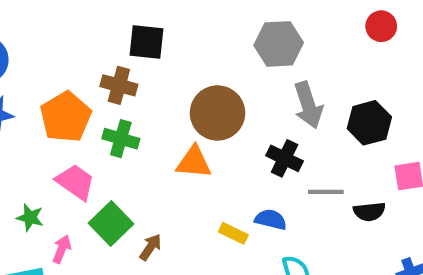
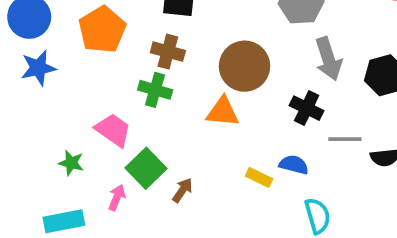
brown cross: (119, 85) -> (168, 52), moved
orange pentagon: (66, 117) -> (102, 30), moved
pink arrow: (62, 249) -> (117, 198), moved

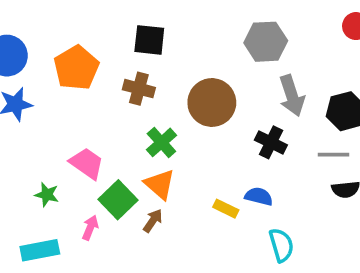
green cross: (155, 90) -> (161, 142), moved, turned 32
orange triangle: (223, 112) -> (160, 184), moved, turned 36
gray line: (345, 139) -> (333, 155), moved

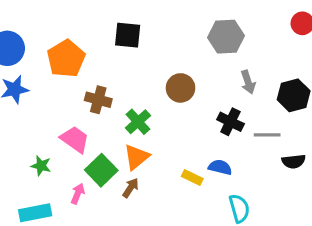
brown cross: (139, 89) -> (98, 100), moved
gray arrow: (292, 96) -> (248, 82), size x0.7
brown circle: (212, 103) -> (181, 88), size x0.7
gray line: (333, 155) -> (267, 135), moved
orange triangle: (160, 184) -> (136, 157), turned 40

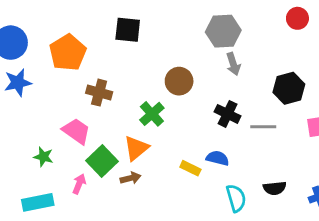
gray arrow: (248, 82) -> (233, 64), moved
green cross: (138, 122) -> (152, 114), moved
black semicircle: (294, 161) -> (275, 188), moved
brown arrow: (131, 188) -> (131, 178), turned 42

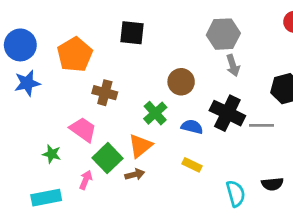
black cross: (228, 114) -> (227, 113), size x1.4
blue semicircle: (218, 158) -> (192, 127), moved

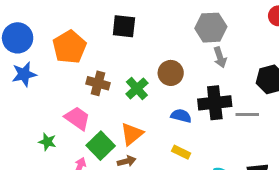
green cross: (155, 113) -> (137, 89), moved
black cross: (227, 113) -> (215, 103), turned -32

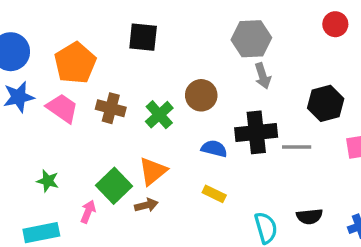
pink trapezoid: (77, 118) -> (62, 108), moved

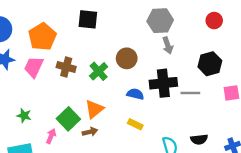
red circle: (335, 24) -> (214, 21), moved
pink trapezoid: (62, 108) -> (34, 67), turned -100

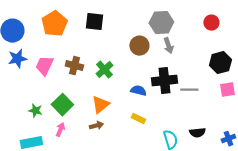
orange pentagon: (42, 37) -> (54, 24), moved
brown circle: (127, 58) -> (139, 46), moved
black hexagon: (210, 64) -> (220, 63), moved
green square: (68, 119) -> (62, 105), moved

